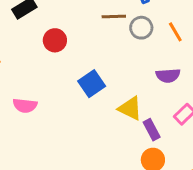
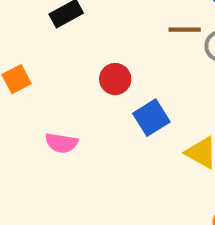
red circle: (55, 40) -> (115, 79), moved

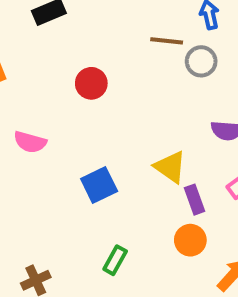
blue square: (151, 118) -> (99, 185), moved

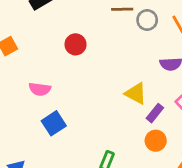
blue square: (99, 185) -> (54, 123), moved
purple rectangle: (195, 200) -> (155, 113), turned 66

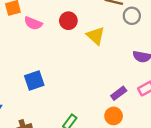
pink semicircle: (40, 89) -> (33, 23), moved
yellow triangle: (136, 93) -> (96, 36), moved

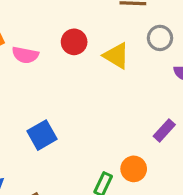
gray circle: (132, 16) -> (160, 38), moved
orange circle: (114, 116) -> (134, 169), moved

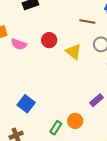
blue square: (42, 135) -> (26, 104), moved, turned -30

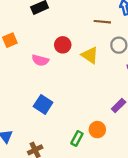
pink semicircle: (19, 44) -> (40, 60), moved
blue square: (26, 104) -> (43, 104), moved

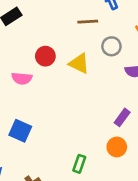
blue square: (43, 104) -> (20, 131), moved
orange circle: (97, 130) -> (117, 147), moved

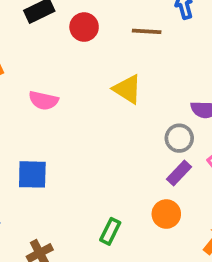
gray circle: (111, 46) -> (179, 138), moved
red circle: (45, 56) -> (84, 27), moved
blue square: (20, 131) -> (32, 174), turned -30

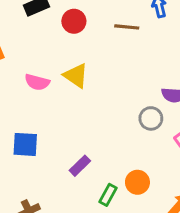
yellow triangle: (127, 89) -> (76, 76), moved
purple rectangle: (179, 173) -> (80, 166), moved
green rectangle: (110, 231) -> (108, 195), moved

